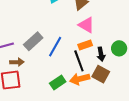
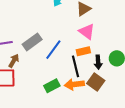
brown arrow: (17, 62) -> (14, 61), turned -64

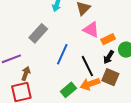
gray rectangle: (32, 42) -> (38, 33), moved
orange rectangle: (83, 51) -> (108, 39), moved
black arrow: (98, 62) -> (109, 57), turned 48

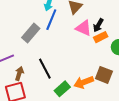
blue line: (62, 54) -> (51, 20), moved
black arrow: (109, 57) -> (98, 25), moved
black line: (87, 66) -> (45, 69), moved

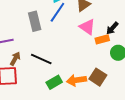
black arrow: (98, 25) -> (112, 28), moved
gray rectangle: (31, 33) -> (35, 21), turned -66
black line: (45, 69) -> (41, 59), turned -50

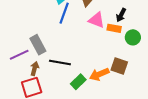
gray rectangle: (35, 21) -> (38, 45), moved
orange rectangle: (102, 39) -> (114, 28), turned 40

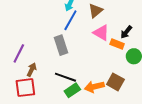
gray rectangle: (38, 45) -> (61, 45), moved
purple line: (19, 55) -> (19, 53), turned -48
black line: (60, 62) -> (65, 77), moved

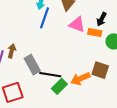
gray rectangle: (61, 45) -> (32, 65), moved
brown arrow: (32, 70) -> (12, 51), moved

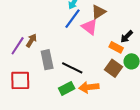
pink triangle: (77, 24) -> (90, 27), moved
brown square: (100, 70) -> (114, 68), moved
black line: (50, 75) -> (72, 68), moved

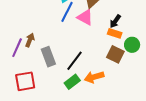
black arrow: (127, 37) -> (115, 21), moved
black line: (72, 68) -> (75, 61), turned -70

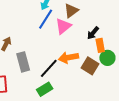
pink triangle: (85, 17) -> (63, 26), turned 48
orange rectangle: (115, 33) -> (100, 45), moved, turned 56
orange arrow: (94, 77) -> (68, 58), moved

